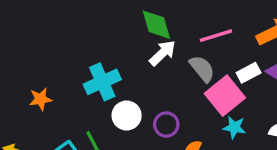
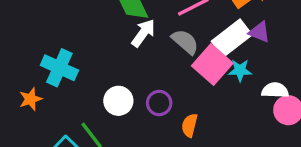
white rectangle: (249, 73) -> (232, 38), size x1.6
cyan cross: (102, 82) -> (59, 68), moved, turned -32
cyan star: (234, 127) -> (240, 70), moved

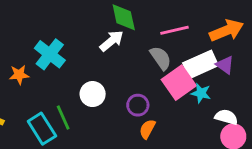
white arrow: (143, 33) -> (112, 41), moved
purple circle: (159, 103) -> (138, 105), moved

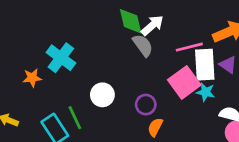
pink line: (175, 30) -> (189, 47), moved
white arrow: (112, 41) -> (152, 25), moved
gray semicircle: (161, 58) -> (143, 45), moved
white rectangle: (201, 64) -> (205, 65), turned -68

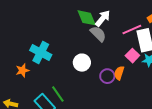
pink square: (184, 82) -> (132, 56), size x0.6
white circle: (102, 95) -> (82, 63), moved
orange semicircle: (155, 127) -> (119, 73), moved

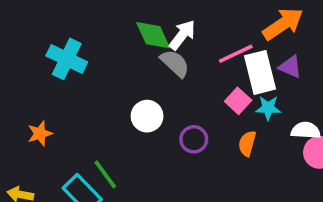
cyan cross: (41, 52) -> (67, 59), moved
orange semicircle: (119, 73) -> (247, 143), moved

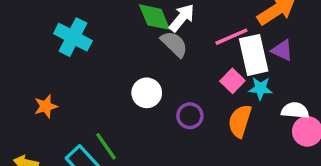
orange semicircle: (247, 143) -> (240, 121), size x1.4

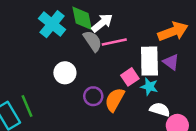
cyan cross: (73, 37) -> (52, 24), moved
pink line: (231, 37) -> (114, 42), moved
white semicircle: (295, 110) -> (160, 110), moved
orange semicircle: (240, 121) -> (115, 100), moved

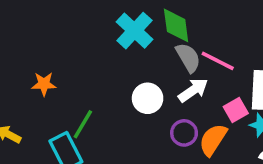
white arrow: (102, 23) -> (193, 90), moved
pink line: (114, 42) -> (218, 61), turned 35
green line: (27, 106) -> (83, 124), moved, turned 50

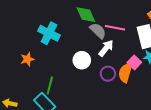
cyan cross: (134, 31) -> (49, 33), moved
orange star: (44, 84) -> (27, 59), moved
pink square: (236, 110) -> (134, 62), moved

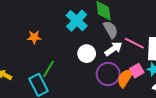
pink line: (115, 28) -> (134, 43), moved
cyan cross: (49, 33) -> (77, 21), moved
purple circle: (108, 74) -> (108, 74), size x1.5

